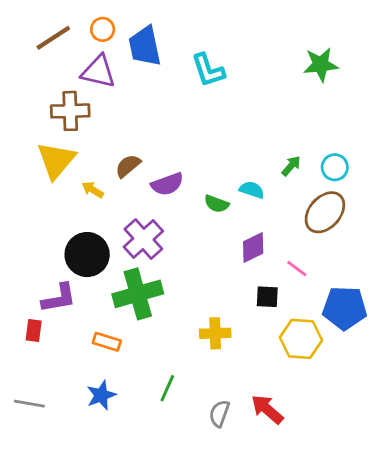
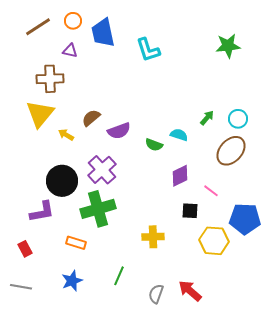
purple triangle: (98, 72) -> (70, 51), size x0.6
red rectangle: (34, 330) -> (25, 249), moved, turned -35

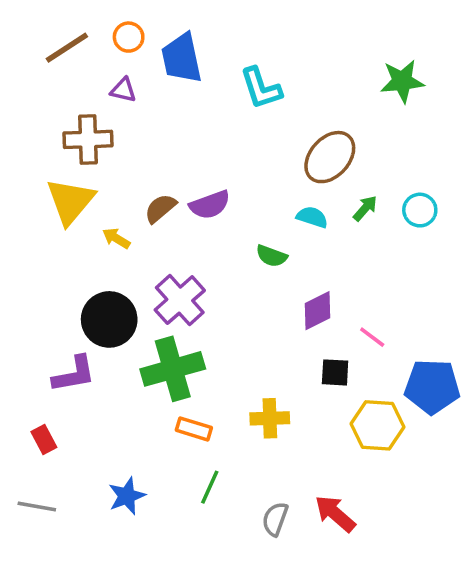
purple semicircle: (119, 131) -> (210, 205), moved
cyan semicircle: (179, 135) -> (312, 217), moved
brown ellipse: (231, 151) -> (330, 157), moved
orange rectangle: (76, 243) -> (194, 429), moved

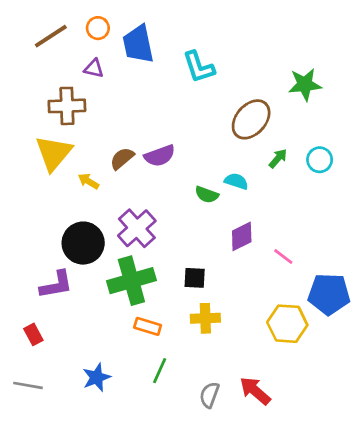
green star: (402, 81) -> (305, 84), moved
cyan semicircle: (312, 217) -> (236, 181), moved
black square: (335, 372) -> (195, 278), moved

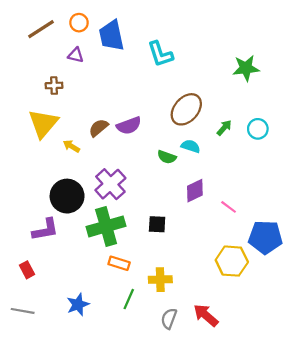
brown cross: (67, 106) -> (54, 85), size x0.6
brown ellipse: (251, 119) -> (186, 109), moved
yellow cross: (205, 318) -> (160, 280), moved

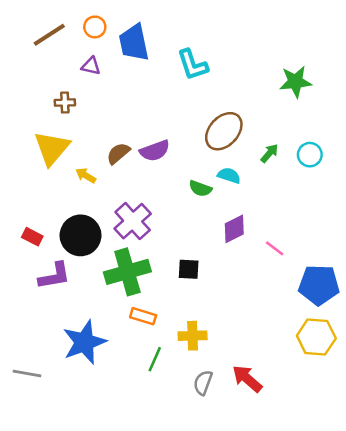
yellow hexagon: (232, 261) -> (316, 337), moved
red rectangle: (27, 270) -> (32, 237), moved, turned -35
blue star: (78, 304) -> (84, 342), moved, size x1.6

